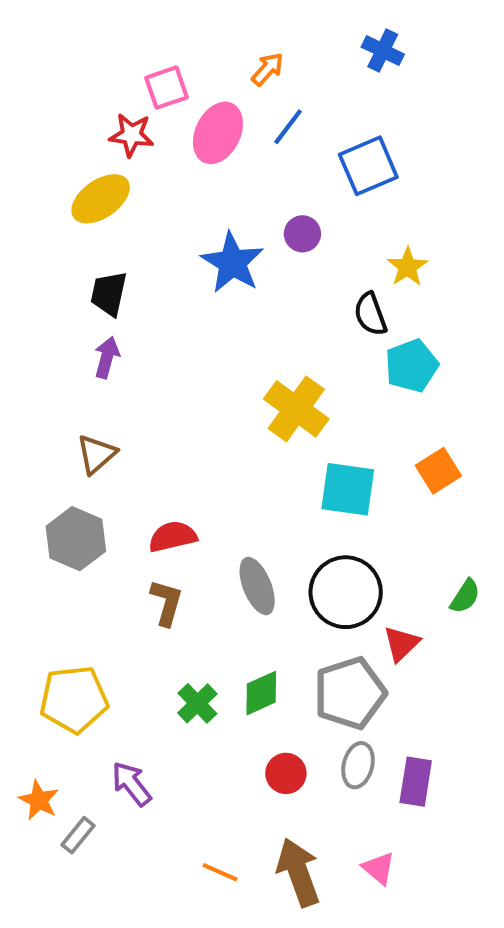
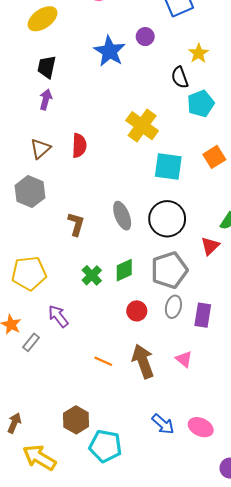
red semicircle: (173, 537) -> (79, 145), moved, turned 105
red triangle: (401, 644) -> (210, 246), moved

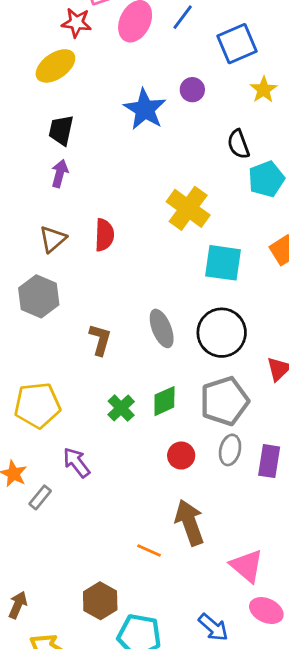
yellow star: (199, 53) -> (264, 90), moved
pink triangle: (184, 359) -> (247, 566), moved, size x1.5
orange line: (103, 361) -> (149, 550), moved
blue arrow: (163, 424) -> (213, 627), moved

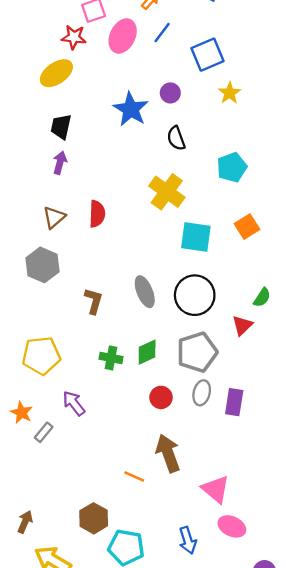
black semicircle: (238, 144) -> (176, 138), moved
green cross: (121, 408) -> (111, 358), turned -35
blue arrow: (213, 627) -> (188, 540), turned 32

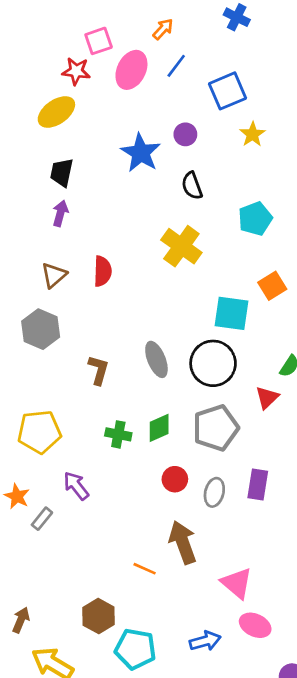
cyan square: (196, 237) -> (231, 313), moved
gray ellipse: (202, 393) -> (214, 492), moved
blue arrow: (188, 540) -> (205, 641), turned -88

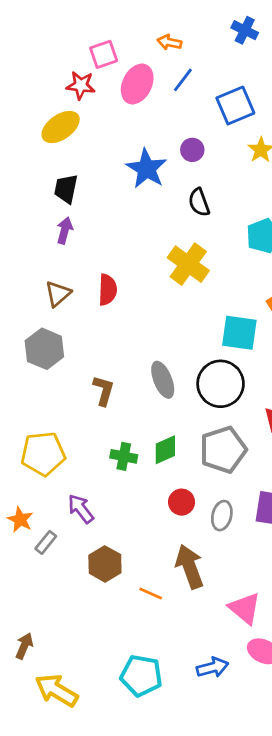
orange arrow: (163, 29) -> (169, 42), turned -120
brown hexagon: (99, 616) -> (105, 564), moved

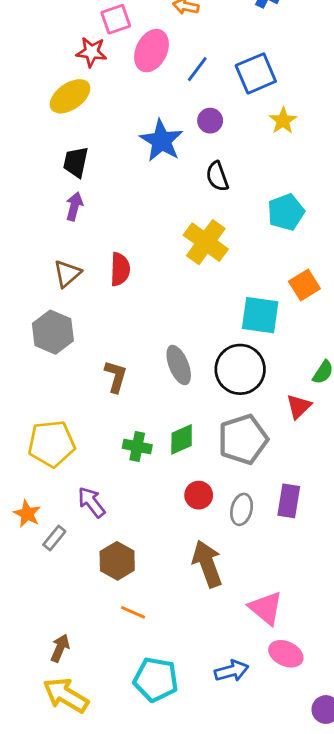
blue line: (183, 80) -> (197, 69), moved
orange line: (151, 594) -> (133, 612), moved
brown arrow: (24, 646) -> (60, 648), moved

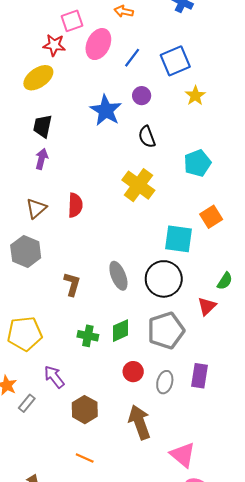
brown hexagon: (117, 561) -> (85, 410), moved

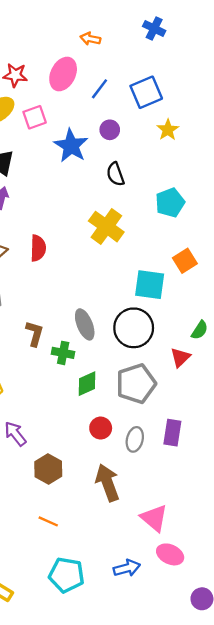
pink square: (72, 21) -> (35, 117), moved
green cross: (88, 336) -> (63, 353), moved

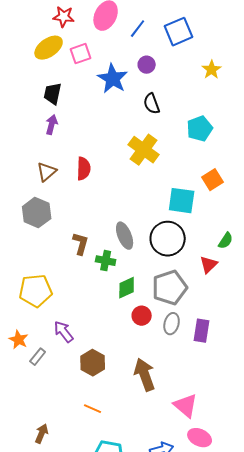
yellow star: (168, 130) -> (212, 70), moved
red circle: (101, 428) -> (142, 316), moved
gray ellipse: (135, 439) -> (172, 324), moved

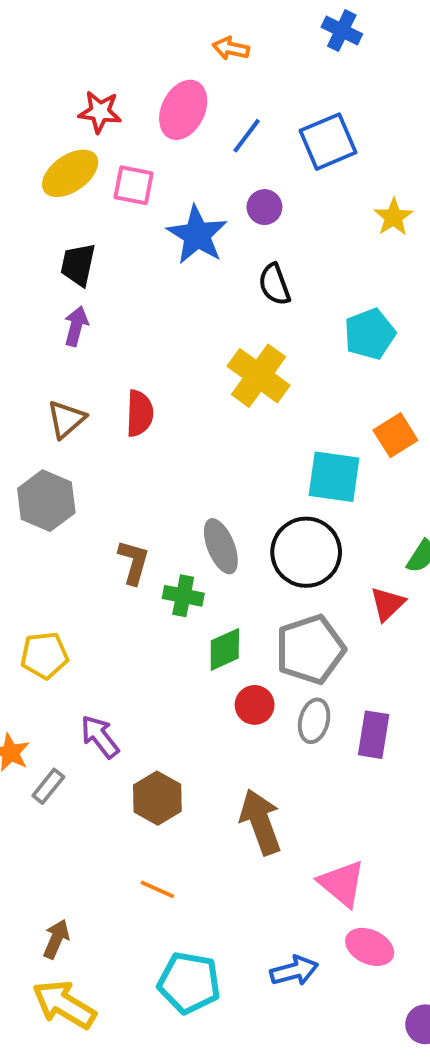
pink square: (81, 54) -> (134, 185), turned 30
yellow pentagon: (36, 291) -> (44, 655), size x0.7

